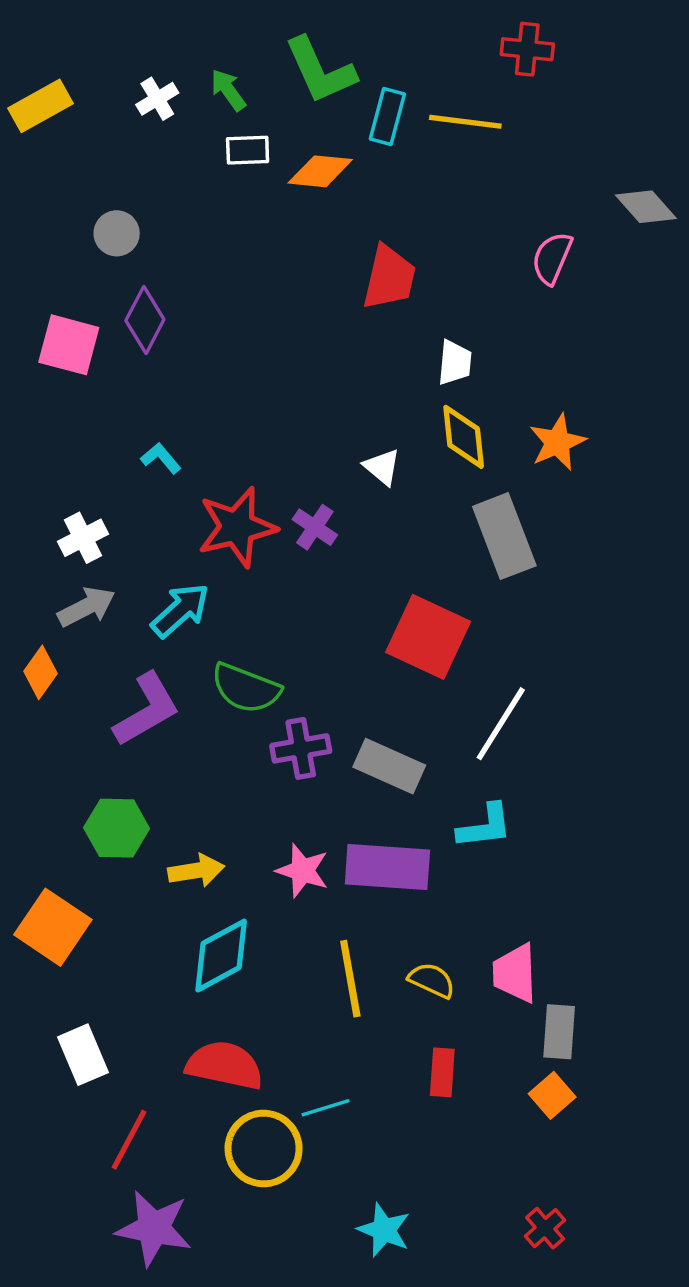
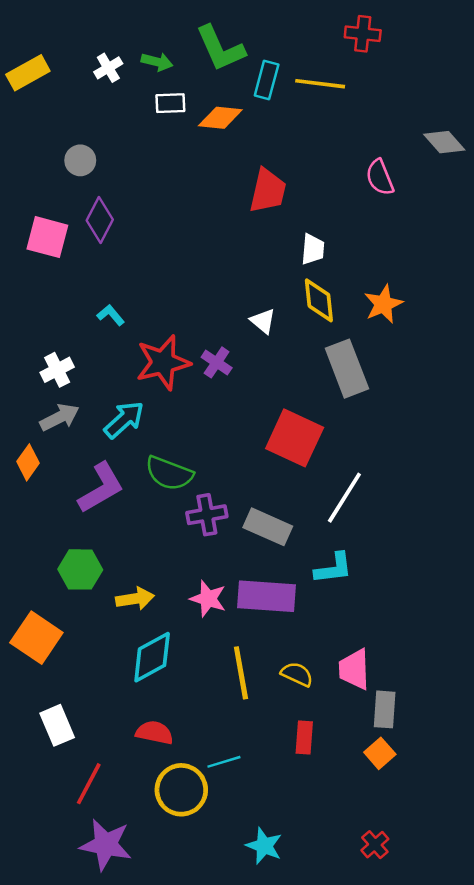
green arrow: (228, 90) -> (157, 62), turned 140
pink semicircle: (552, 258) -> (380, 177), turned -45
red semicircle: (225, 1065) -> (155, 733), size x0.7

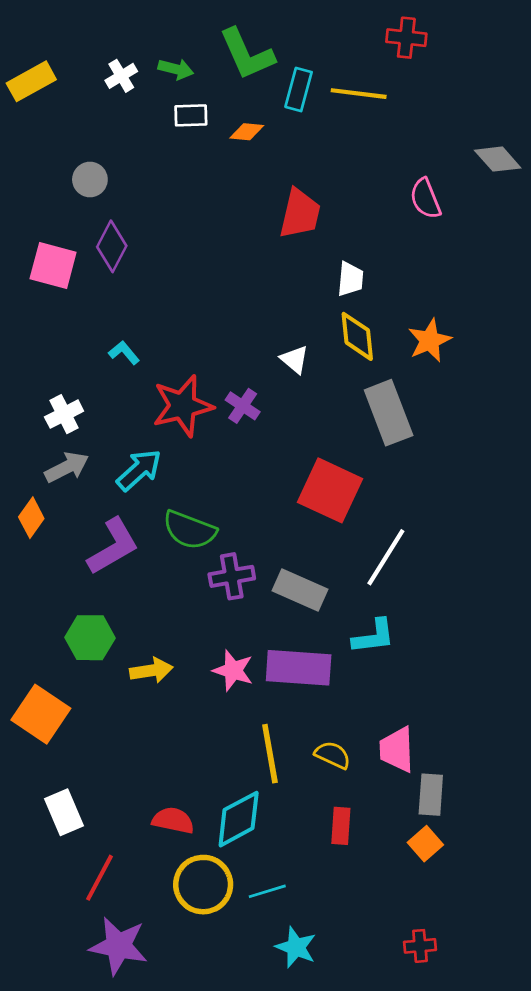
orange diamond: (220, 118) -> (247, 132), size x0.7
cyan diamond: (152, 657) -> (239, 819), moved
cyan line: (224, 762) -> (267, 891), moved
red cross: (375, 845) -> (420, 946), turned 36

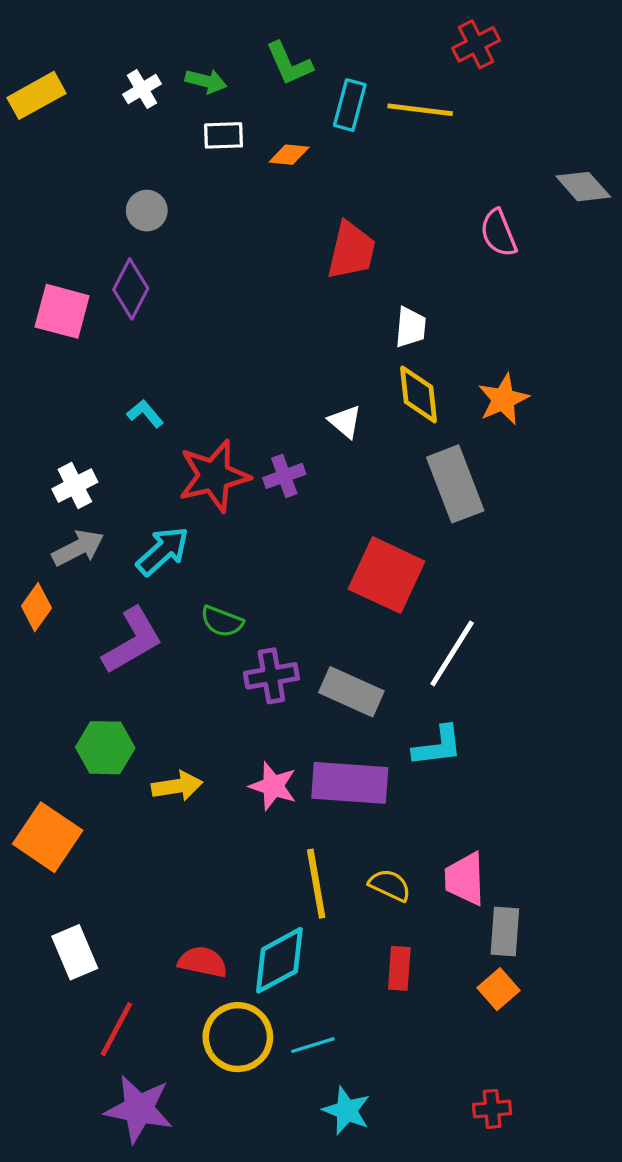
red cross: (406, 38) -> (476, 44), turned -33
green L-shape: (247, 54) -> (289, 64), size x0.7
gray circle: (90, 180) -> (147, 211), moved
purple cross: (243, 406) -> (284, 476), turned 36
green semicircle: (189, 530) -> (222, 621), size x0.7

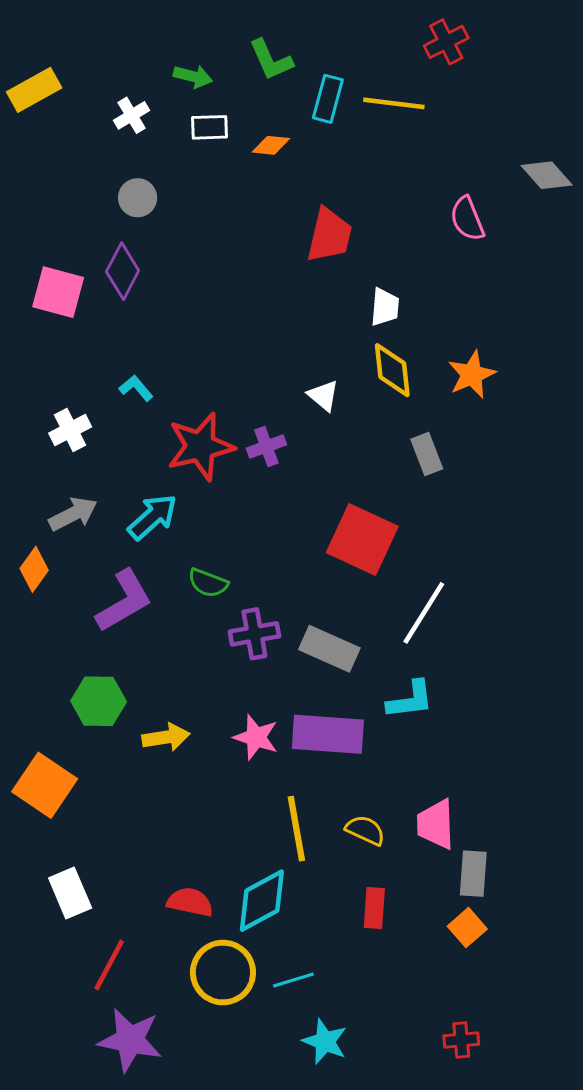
white cross: (142, 89) -> (132, 115), moved
gray rectangle: (455, 484) -> (427, 454), size x0.6
white cross: (75, 486) -> (70, 430), moved

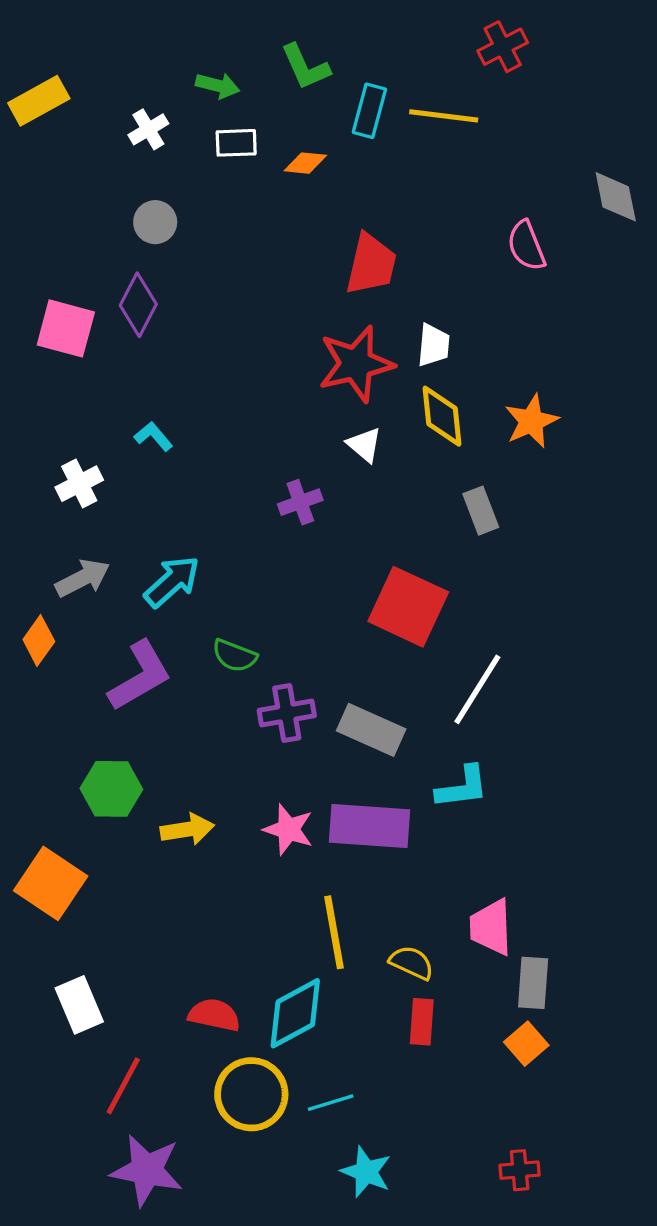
gray diamond: (547, 175) -> (616, 197), turned 30
red star: (200, 447) -> (356, 364), moved
yellow semicircle: (365, 830) -> (412, 963), moved

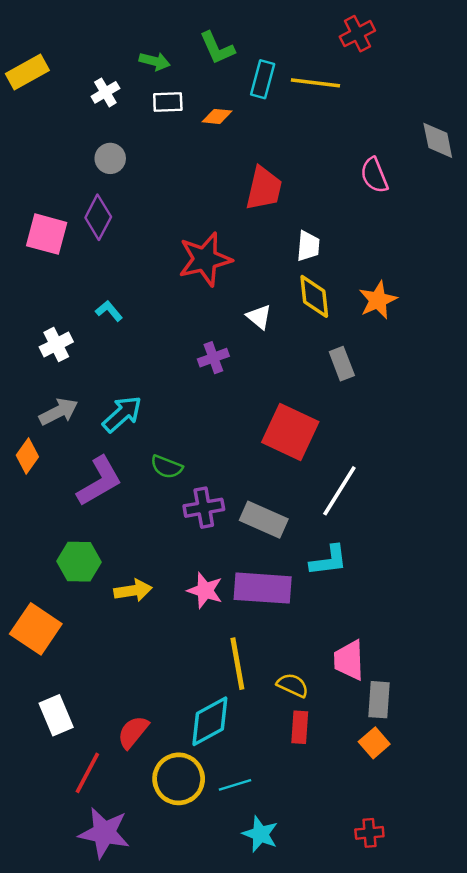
red star: (356, 364) -> (205, 259), moved
red semicircle: (214, 1015) -> (133, 732), moved, turned -63

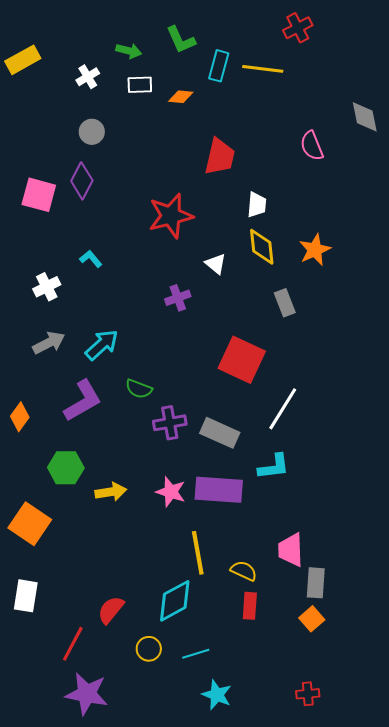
orange diamond: (27, 456) -> (20, 417), moved
white rectangle: (56, 715) -> (26, 596), moved, turned 32
yellow circle: (179, 779) -> (149, 649), size x0.6

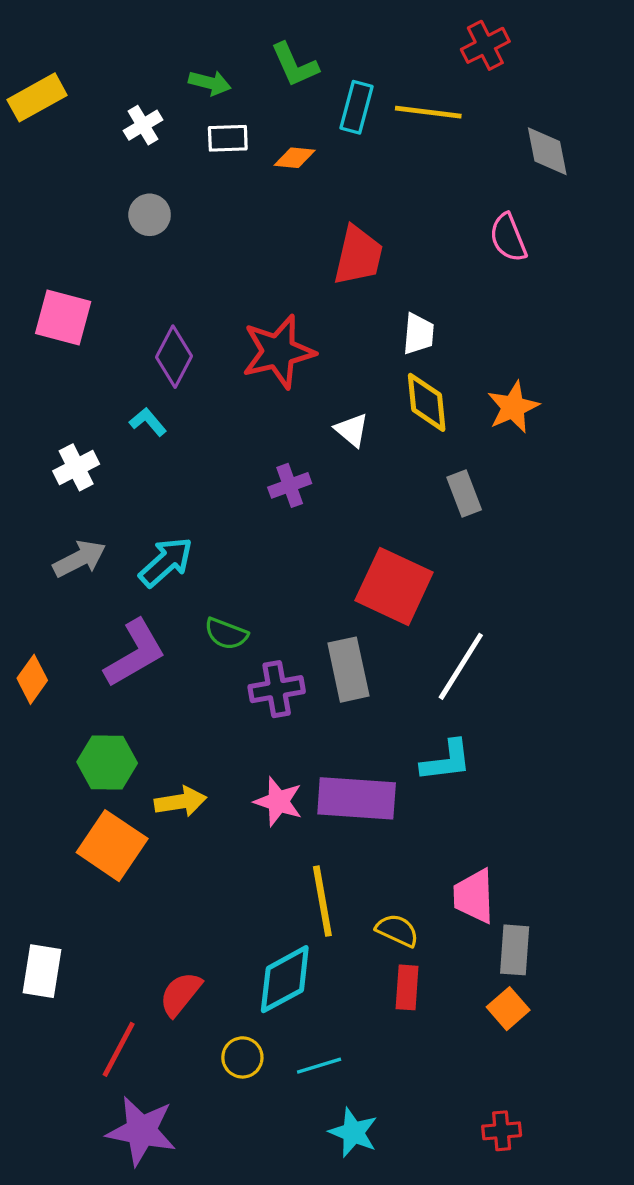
gray diamond: (365, 117) -> (547, 151), moved
purple diamond: (82, 181) -> (174, 357), moved
gray rectangle: (220, 433) -> (348, 670), moved, turned 54
orange square: (30, 524) -> (112, 846), moved

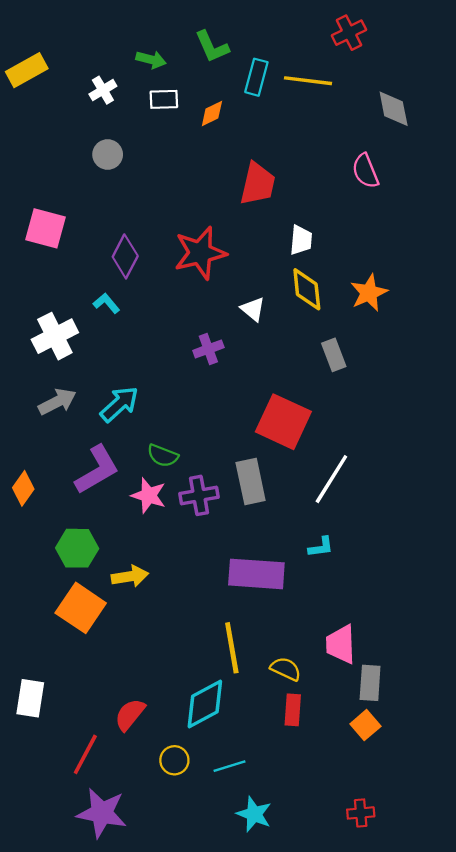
orange diamond: (295, 158) -> (212, 113), turned -32
white cross: (76, 467) -> (55, 336), size x1.4
cyan L-shape: (446, 761) -> (321, 547), size x0.7
pink star: (278, 802) -> (149, 495), moved

